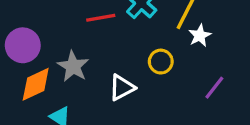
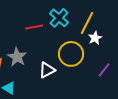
yellow circle: (161, 62) -> (71, 54), size x1.6

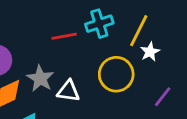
cyan cross: (59, 18) -> (99, 24), turned 30
white triangle: (47, 70) -> (68, 91), moved, turned 36

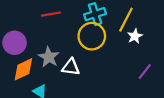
red line: (64, 36) -> (51, 14), moved
yellow circle: (116, 74) -> (92, 36), moved

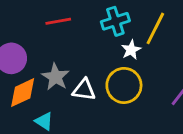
yellow circle: (92, 36) -> (124, 85), moved
white star: (135, 36) -> (131, 50), moved

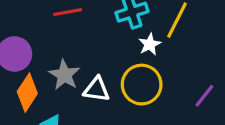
orange diamond: (23, 93) -> (27, 93), turned -32

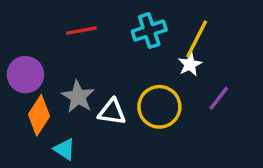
white star: (150, 44) -> (190, 64), moved
purple line: (204, 96) -> (219, 98), moved

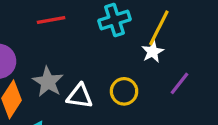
yellow circle: (159, 107) -> (124, 91), size x0.7

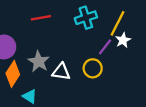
white star: (153, 52) -> (123, 40), moved
purple line: (180, 83) -> (105, 47), moved

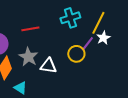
red line: (41, 18) -> (30, 29), moved
yellow circle: (93, 68) -> (76, 54), moved

